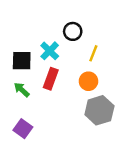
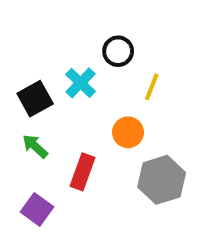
black square: (22, 61) -> (35, 99), turned -30
red rectangle: (51, 79) -> (83, 172), moved
orange circle: (88, 81) -> (128, 132), moved

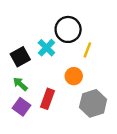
black circle: (118, 51) -> (68, 29), size x1.5
purple square: (37, 209) -> (21, 107), moved

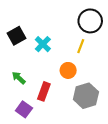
black circle: (68, 29) -> (90, 21), moved
black square: (20, 57) -> (17, 36), moved
purple square: (21, 107) -> (24, 109), moved

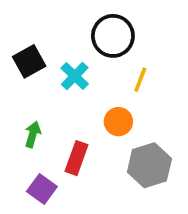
black circle: (90, 21) -> (113, 36), moved
green arrow: (19, 78) -> (33, 134), turned 64

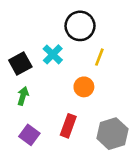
black square: (29, 61) -> (20, 64), moved
red rectangle: (77, 158) -> (68, 126), moved
gray hexagon: (149, 165) -> (112, 134), moved

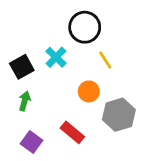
yellow line: (99, 57) -> (105, 60), turned -54
red rectangle: (68, 126) -> (72, 132), turned -70
gray hexagon: (112, 134) -> (119, 115), moved

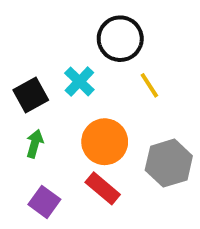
orange circle: (89, 91) -> (105, 142), moved, size x1.5

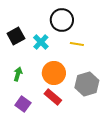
yellow line: (149, 85) -> (77, 44), turned -48
black square: (31, 95) -> (16, 36), moved

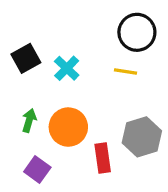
black circle: (62, 20) -> (137, 32), moved
orange circle: (54, 73) -> (68, 127), moved
red rectangle: (53, 97) -> (103, 158), moved, turned 42

